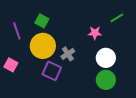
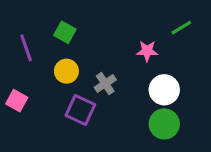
yellow circle: (43, 46) -> (66, 71), size x0.6

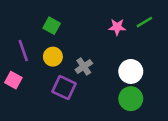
purple line: (26, 48) -> (23, 50), moved
pink star: (147, 51) -> (117, 27), moved

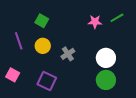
pink square: (13, 80) -> (13, 75), moved
purple square: (64, 88) -> (47, 81), moved

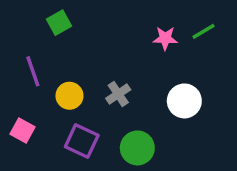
green square: (42, 21) -> (59, 23), moved, turned 32
yellow circle: (43, 46) -> (69, 96), moved
green circle: (106, 80) -> (137, 148), moved

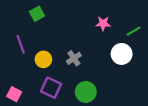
green line: (203, 31) -> (134, 31), moved
white circle: (184, 101) -> (122, 54), moved
pink square: (22, 131) -> (14, 94), moved

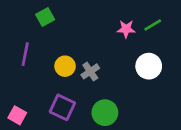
green line: (134, 31) -> (153, 25), moved
purple line: (21, 44) -> (25, 54), turned 30
yellow circle: (43, 59) -> (65, 66), moved

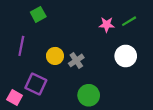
purple square: (62, 107) -> (36, 84), moved

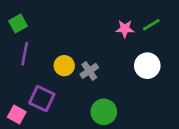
green square: (38, 14) -> (18, 23), moved

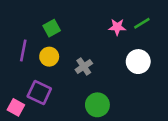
green square: (18, 23) -> (52, 28), moved
yellow circle: (64, 66) -> (49, 57), moved

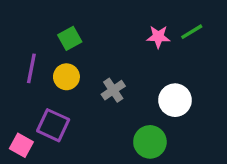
white circle: (138, 62) -> (175, 100), moved
green circle: (97, 105) -> (150, 142), moved

